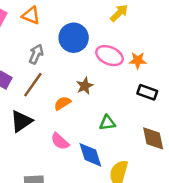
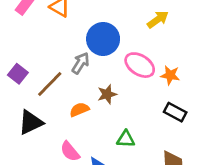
gray arrow: (36, 54) -> (81, 63), moved

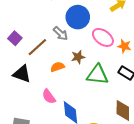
gray arrow: (81, 63) -> (60, 33), turned 98
black triangle: (31, 122) -> (22, 74), turned 42
green triangle: (126, 139) -> (97, 75), moved, size x1.6

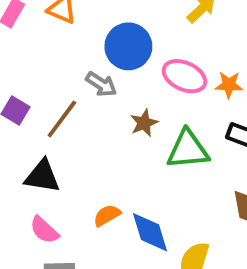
orange semicircle: (57, 67) -> (107, 215), moved
pink semicircle: (49, 96) -> (44, 230), moved

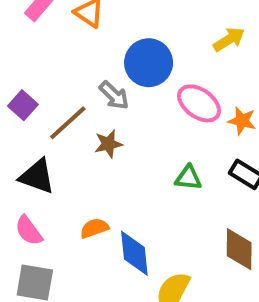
brown star: (144, 123) -> (108, 144), moved
green triangle: (188, 150) -> (188, 178), size x0.6

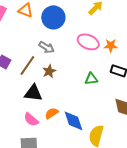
blue circle: (149, 63) -> (53, 17), moved
black triangle: (37, 176) -> (33, 93), moved
pink semicircle: (29, 231) -> (31, 119), moved

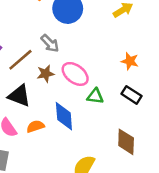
pink ellipse: (88, 42) -> (75, 74), moved
blue diamond: (74, 121) -> (64, 116), moved

